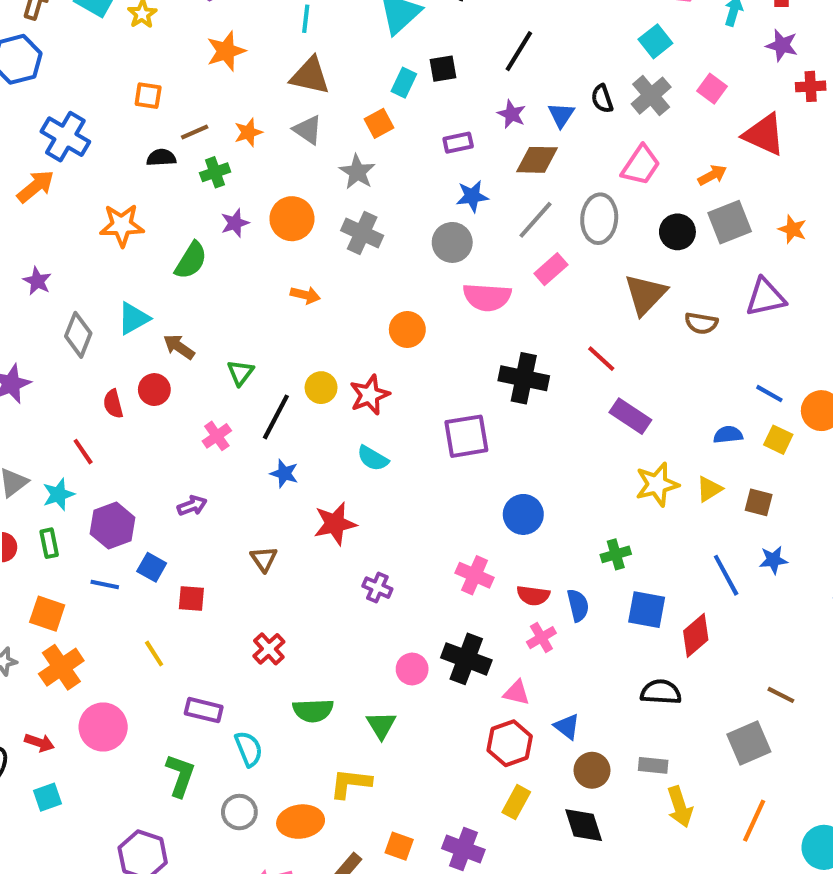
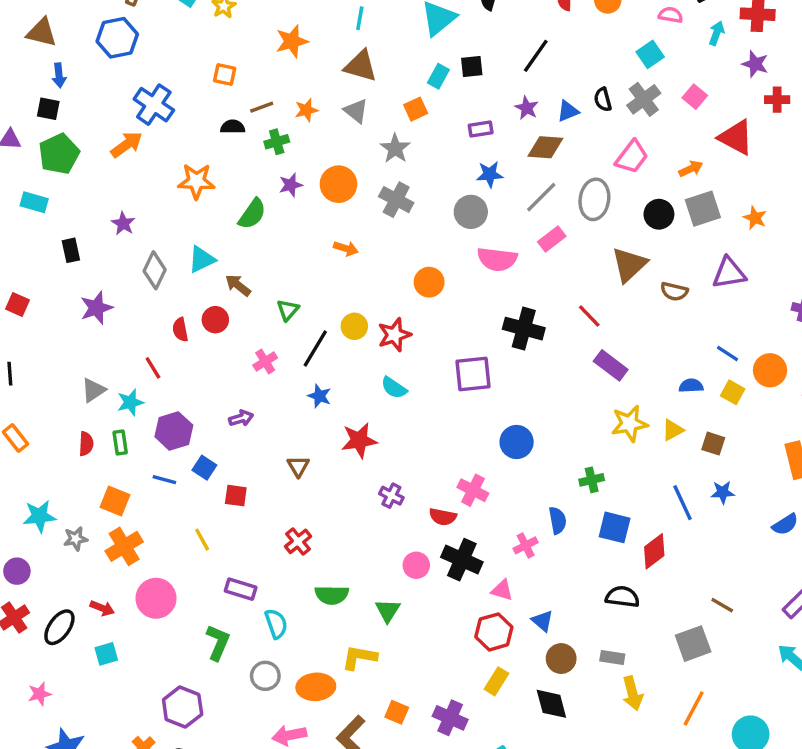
blue triangle: (561, 115) -> (568, 111), turned 30
red semicircle: (533, 595) -> (443, 517), moved

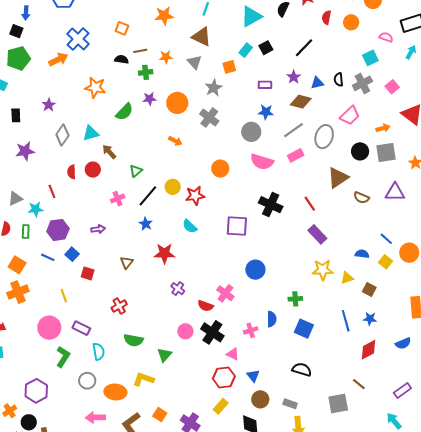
black square: (472, 67) -> (266, 48), turned -32
red diamond: (654, 551) -> (369, 350), moved
pink circle: (156, 598) -> (49, 328), moved

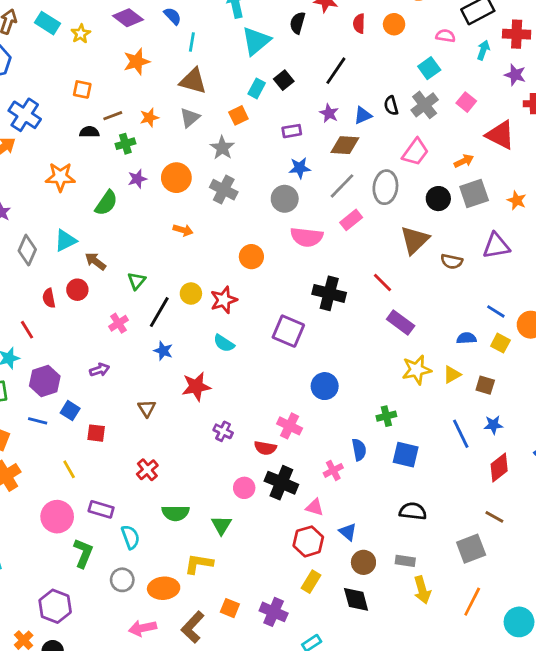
gray triangle: (195, 62) -> (190, 118), turned 42
purple square: (237, 226) -> (288, 331), turned 30

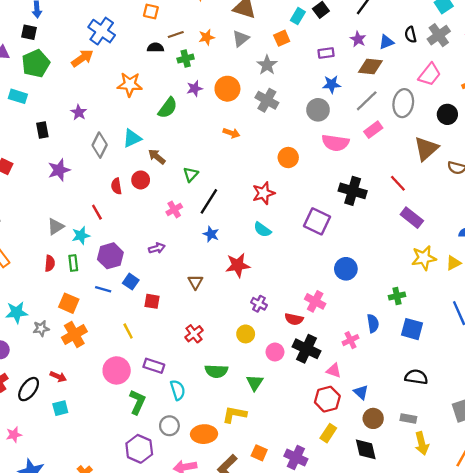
yellow circle: (191, 294) -> (246, 334), moved
purple hexagon: (55, 606) -> (139, 449), moved

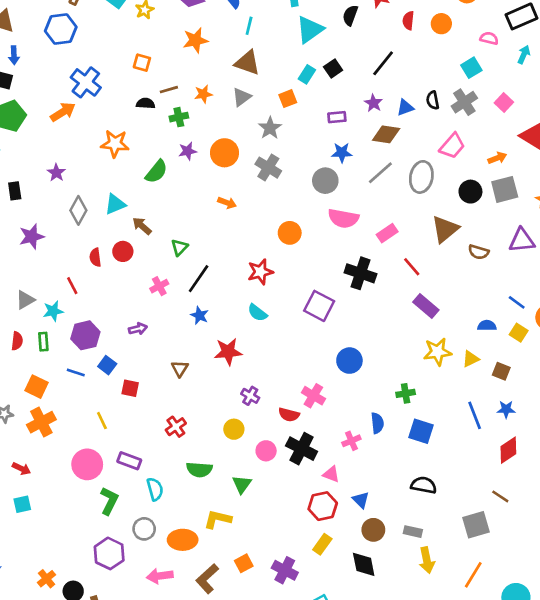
pink rectangle: (373, 130) -> (387, 233), moved
orange square: (259, 453) -> (244, 563), turned 35

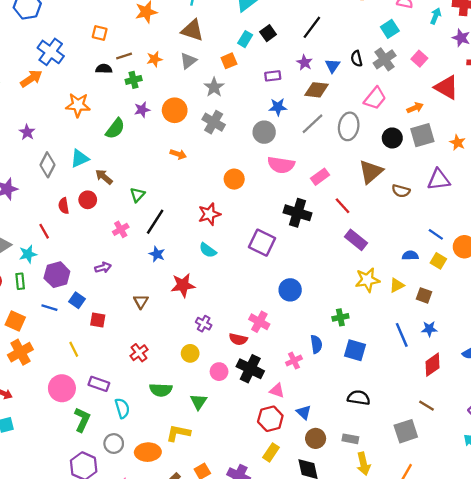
blue triangle: (405, 108) -> (333, 66), turned -35

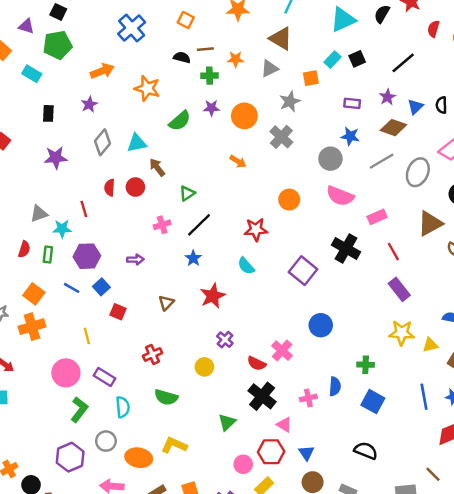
orange arrow: (31, 79) -> (102, 71), moved
red star: (183, 285) -> (213, 296), turned -30
pink circle: (219, 372) -> (243, 464), moved
green triangle: (199, 402) -> (227, 422), moved

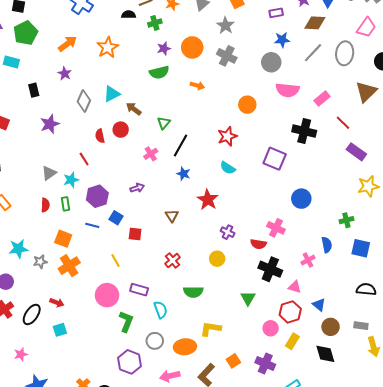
orange star: (147, 88) -> (108, 47), turned -30
green semicircle: (180, 121) -> (159, 72), moved, turned 42

